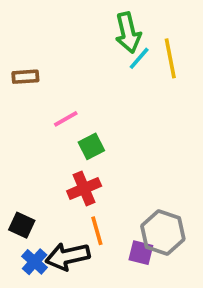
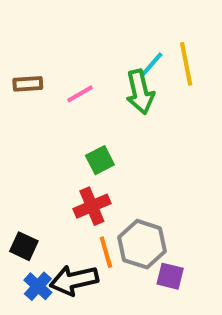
green arrow: (128, 33) -> (140, 92), moved
pink line: (66, 119) -> (80, 94), moved
gray hexagon: (163, 232) -> (142, 244), moved
purple square: (141, 253) -> (170, 276), moved

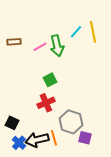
green arrow: (140, 92) -> (57, 46), moved
orange line: (106, 252) -> (54, 138), moved

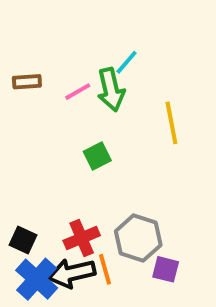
cyan line: (76, 32) -> (127, 62), moved
yellow line: (93, 32) -> (171, 123), moved
red cross: (46, 103) -> (82, 238), moved
blue cross: (19, 143) -> (37, 279), size x1.5

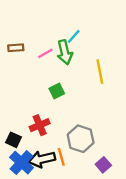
red cross: (82, 238) -> (40, 125), moved
purple square: (166, 269) -> (103, 165), moved, turned 35

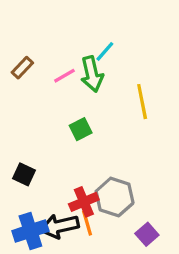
brown rectangle: (16, 48) -> (22, 68), turned -42
red cross: (40, 125) -> (84, 202), moved
black square: (14, 140) -> (24, 174), moved
blue cross: (21, 163) -> (30, 231), turned 30

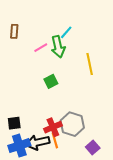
brown rectangle: (22, 68) -> (14, 31), moved, turned -40
black square: (24, 174) -> (14, 123), moved, turned -32

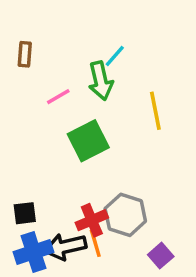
pink line: (41, 48) -> (58, 97), moved
green square: (51, 81) -> (88, 141), size x1.6

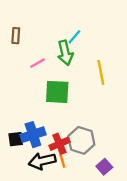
green square: (88, 141) -> (57, 92), turned 30
blue cross: (34, 252) -> (33, 135), moved

